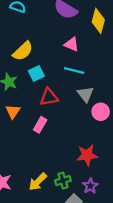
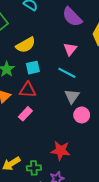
pink triangle: (72, 44) -> (70, 49), turned 32
red triangle: (49, 97) -> (28, 90), moved

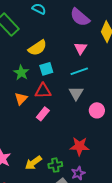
cyan line: (67, 73) -> (79, 71), turned -42
gray triangle: (72, 96) -> (76, 93), moved

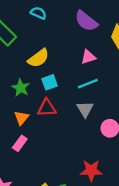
pink triangle: (81, 48) -> (88, 57), turned 40
pink rectangle: (43, 114) -> (20, 143), moved

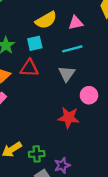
yellow semicircle: (38, 58) -> (46, 20), moved
red star: (91, 170) -> (69, 118), moved

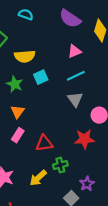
yellow semicircle: (46, 20) -> (25, 56), moved, turned 36
red triangle: (29, 68) -> (44, 143), moved
green cross: (37, 154) -> (60, 165), moved

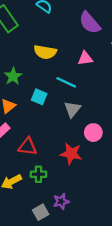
yellow semicircle: (25, 56) -> (45, 52), moved
cyan line: (76, 76) -> (66, 82), moved, turned 36
cyan square: (41, 77) -> (39, 97), moved, turned 32

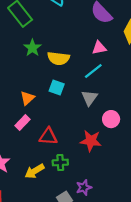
yellow semicircle: (45, 52) -> (58, 58), moved
green star: (13, 76) -> (32, 48), moved
cyan line: (66, 82) -> (93, 71), moved, turned -60

